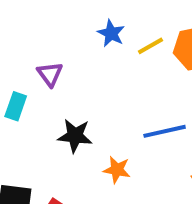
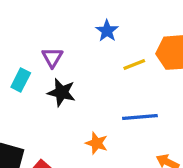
yellow line: (151, 46) -> (134, 64), moved
black star: (75, 136) -> (62, 92), moved

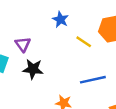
yellow line: (134, 64) -> (84, 42), turned 63

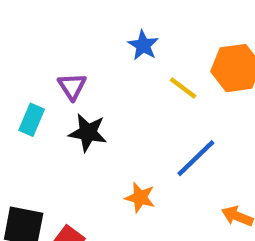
blue line: (93, 80) -> (196, 158), turned -35

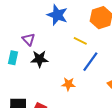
blue star: (143, 45) -> (57, 15), size x1.5
yellow line: (183, 88) -> (80, 41), moved

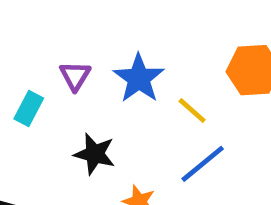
blue star: (57, 15) -> (139, 78), moved
black star: (39, 59) -> (95, 154), moved

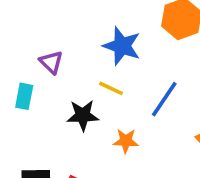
blue star: (139, 78) -> (122, 46), moved
yellow line: (192, 110) -> (111, 88), moved

